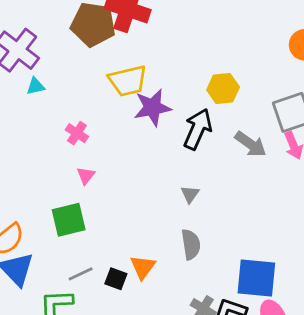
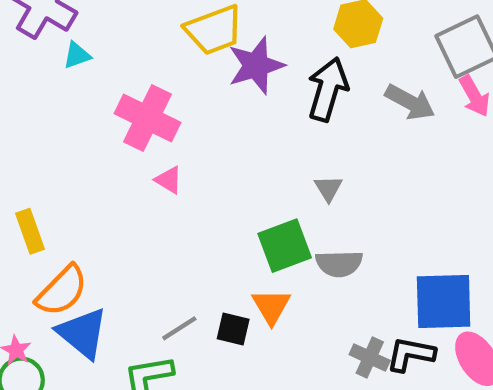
pink cross: (77, 133) -> (148, 118), size x1.8
pink triangle: (86, 176) -> (169, 180), turned -30
green square: (69, 220) -> (285, 246), moved
gray semicircle: (191, 244) -> (339, 264), turned 104

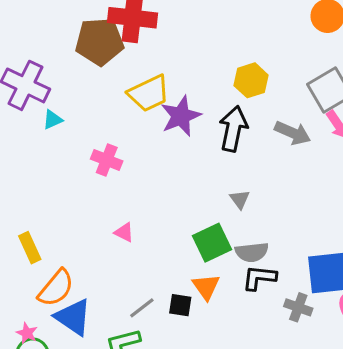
pink cross: (148, 118) -> (107, 160), size x0.7
pink triangle: (169, 180) -> (124, 232), moved
black L-shape: (411, 354) -> (259, 278), moved
gray cross: (370, 358) -> (298, 307), moved

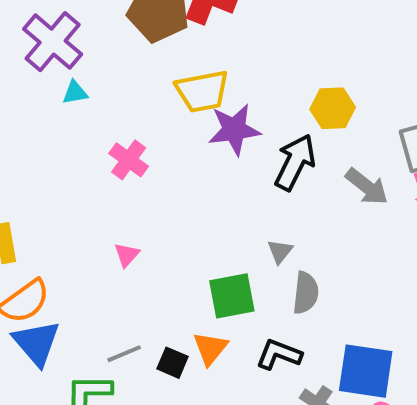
pink triangle: (124, 232) -> (127, 255), turned 30
gray semicircle: (252, 252) -> (306, 293), moved, turned -92

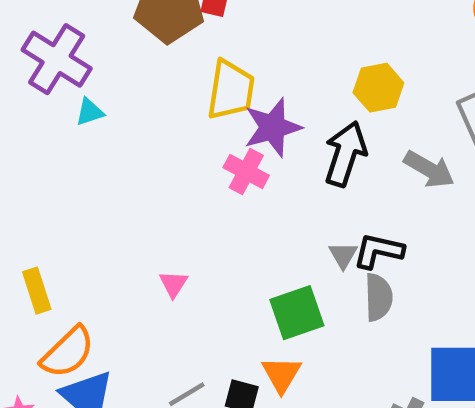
yellow trapezoid: (202, 91) -> (231, 90), turned -62
pink cross: (129, 160) -> (246, 171), moved
black L-shape: (279, 354) -> (378, 251), moved

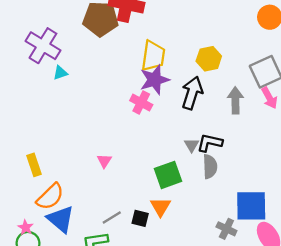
yellow trapezoid: (231, 90) -> (153, 56), moved
gray arrow: (429, 169) -> (235, 100), turned -120

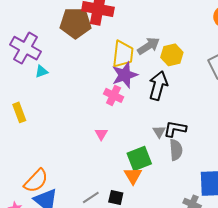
gray arrow: (235, 100) -> (149, 46), moved, turned 60
pink triangle: (104, 161) -> (101, 134), moved
yellow rectangle: (34, 165) -> (19, 112), moved
orange triangle: (160, 207) -> (133, 176), moved

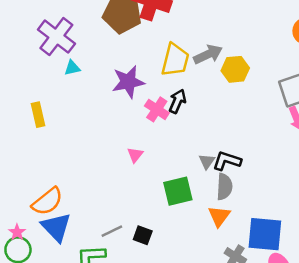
purple star: (125, 75) -> (128, 82), moved
black arrow: (158, 86) -> (178, 101), moved, size x0.7
orange triangle: (133, 176) -> (219, 216), moved

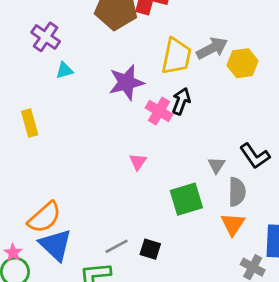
purple cross: (56, 37) -> (46, 37), size x0.7
black L-shape: (227, 161) -> (255, 156), moved, turned -140

